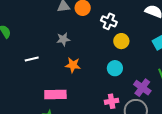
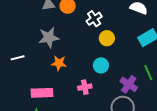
white cross: (109, 21) -> (94, 19), turned 35
gray star: (63, 39) -> (49, 38), size x1.5
pink cross: (112, 101) -> (85, 87), moved

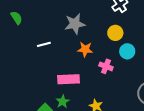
yellow circle: (107, 38) -> (115, 33), moved
pink cross: (85, 87) -> (106, 66), moved, turned 32

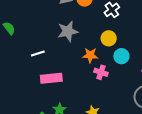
orange star: (85, 49) -> (90, 55), moved
pink rectangle: (69, 79) -> (51, 78), moved

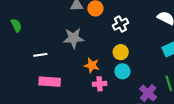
yellow circle: (109, 38) -> (121, 52), moved
pink cross: (101, 72) -> (100, 84), turned -32

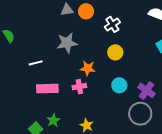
cyan circle: (122, 71) -> (119, 85), moved
pink cross: (100, 84) -> (79, 87), moved

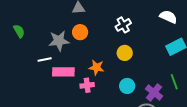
orange circle: (86, 11) -> (80, 32), moved
gray star: (67, 43) -> (59, 41), moved
pink rectangle: (47, 89) -> (63, 72), moved

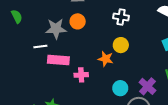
white cross: (123, 25) -> (121, 17), turned 35
orange star: (96, 67) -> (106, 59), moved
cyan circle: (127, 86) -> (120, 88), moved

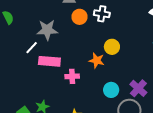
white cross: (121, 17) -> (102, 14), moved
orange circle: (78, 21) -> (80, 17), moved
white line: (40, 46) -> (32, 48), turned -40

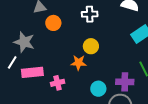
white cross: (102, 14) -> (90, 14), moved
gray star: (47, 30) -> (24, 42), turned 30
purple cross: (138, 88) -> (125, 82), turned -30

